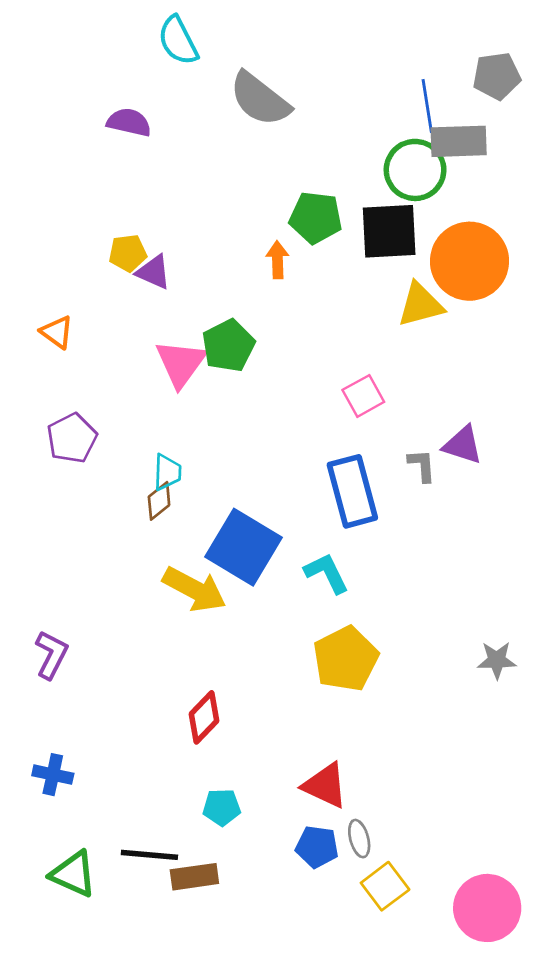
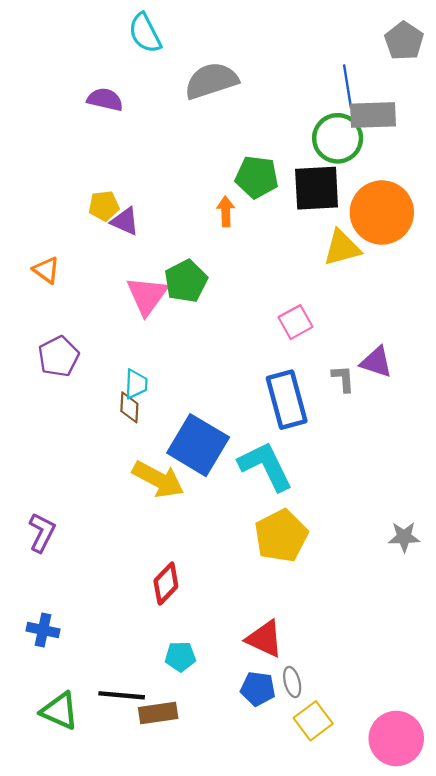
gray pentagon: (497, 76) -> (404, 41), moved, turned -30
gray semicircle: (260, 99) -> (211, 81), turned 124
brown diamond: (159, 501) -> (129, 407), turned -48
cyan L-shape: (327, 573) -> (266, 466), size x1.5

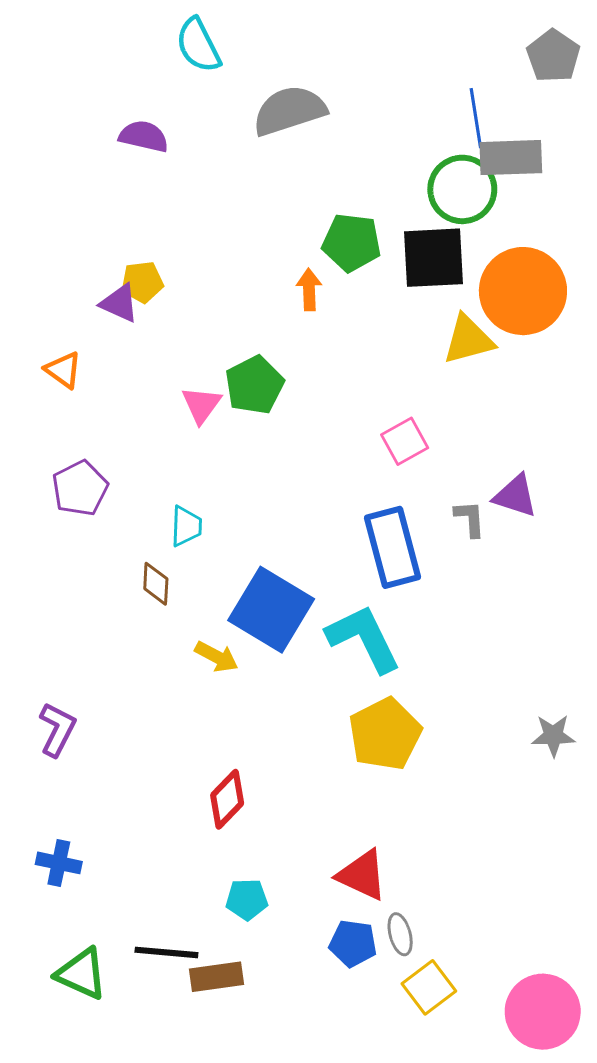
purple triangle: (125, 221) -> (119, 303), moved
pink triangle: (147, 296) -> (201, 405), size x0.7
brown diamond: (129, 407) -> (156, 584), moved
yellow arrow: (158, 479) -> (217, 657), size x0.6

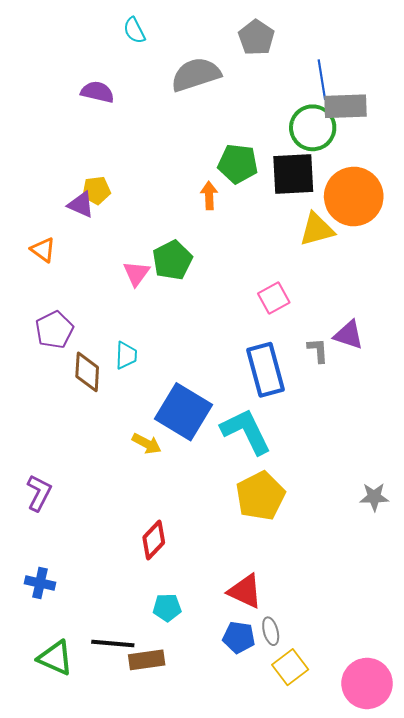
cyan semicircle: (198, 45) -> (134, 30), size x0.7
gray pentagon: (553, 56) -> (256, 38), moved
brown diamond: (156, 584) -> (87, 372), moved, size x1.4

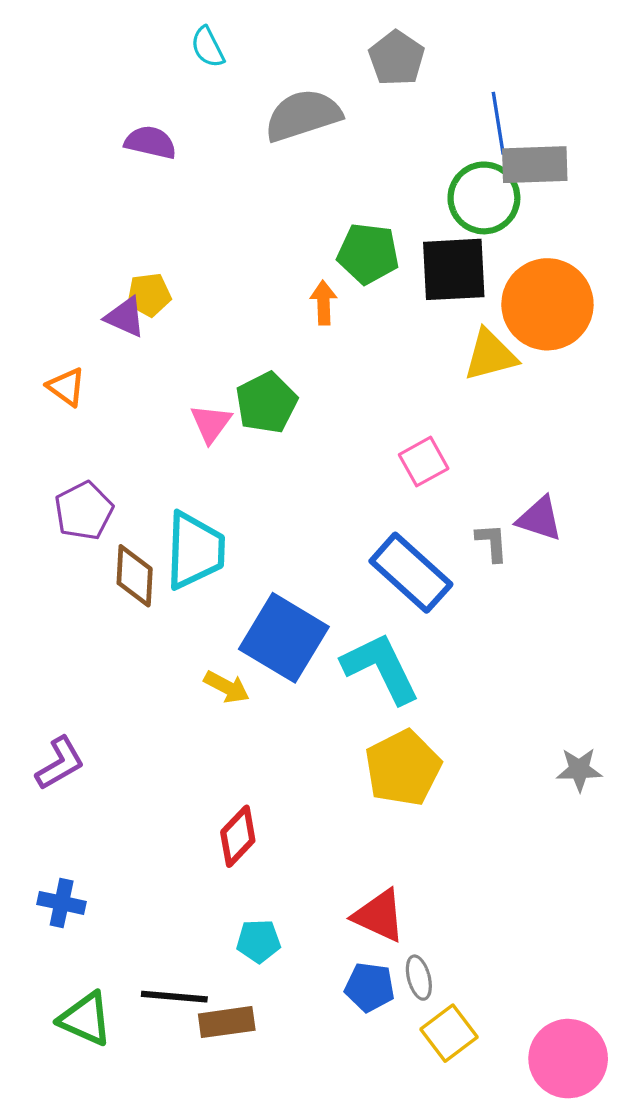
cyan trapezoid: (126, 355) -> (195, 550), size x1.8
blue rectangle: (266, 370) -> (411, 573), turned -33
purple L-shape: (39, 493) -> (60, 763), turned 33

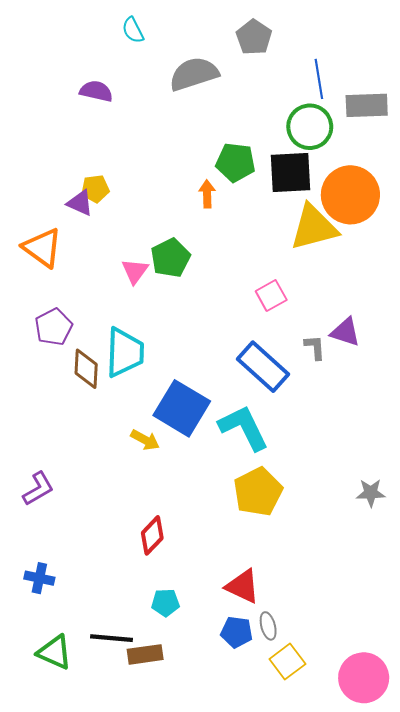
gray rectangle: (535, 165) -> (367, 105), moved
yellow triangle: (490, 355) -> (314, 227), size x1.4
orange triangle: (66, 387) -> (42, 248), size x1.6

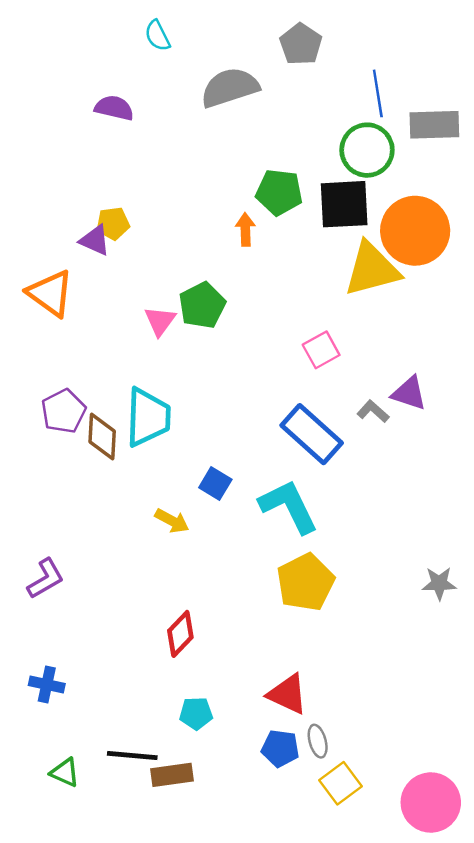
purple pentagon: (54, 327) -> (64, 411), moved
gray L-shape: (315, 347) -> (373, 411), turned -44
blue square: (182, 408) -> (215, 483), size x0.5
green triangle: (55, 652) -> (65, 772), size x0.7

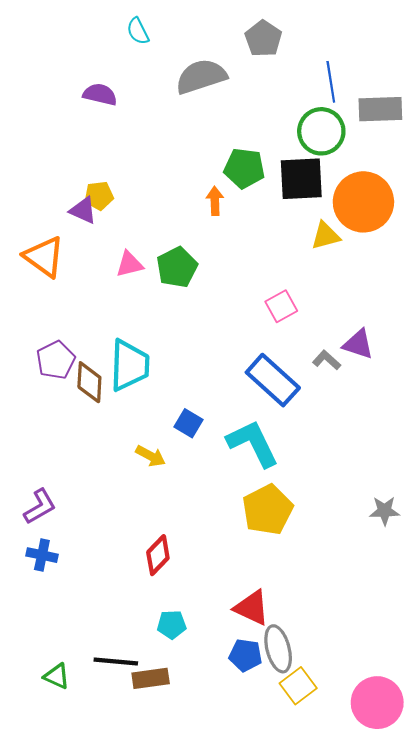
yellow triangle: (372, 269) -> (326, 236), size x0.6
pink triangle: (160, 321) -> (129, 264), moved, turned 40
blue cross: (47, 685) -> (42, 555), moved
gray ellipse: (318, 741) -> (278, 649), size x1.6

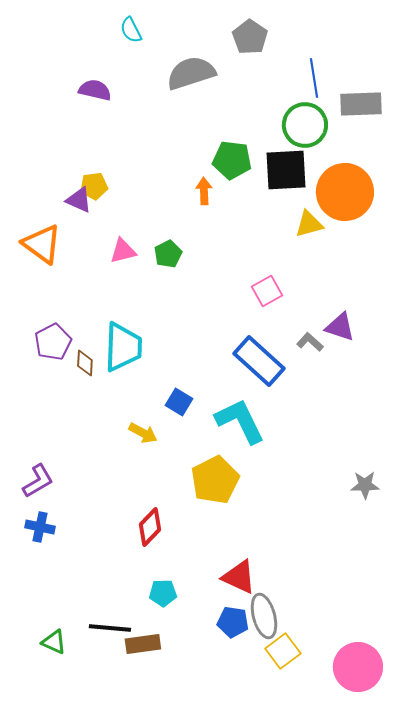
green pentagon: (177, 267) -> (168, 254), size x0.7
brown diamond: (89, 382) -> (85, 363), size x0.7
yellow pentagon: (268, 510) -> (215, 480), moved

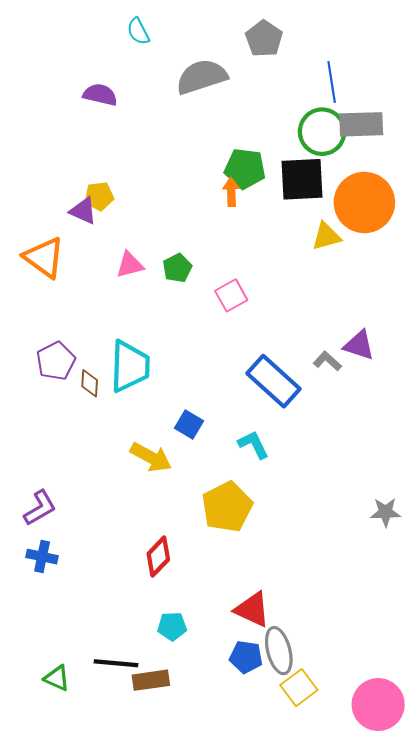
gray rectangle: (361, 104) -> (361, 124), moved
orange arrow: (204, 191) -> (231, 192), moved
pink square: (267, 291) -> (231, 295), moved
cyan L-shape: (240, 421) -> (253, 445), size x0.6
yellow arrow: (143, 433) -> (151, 457), size x1.4

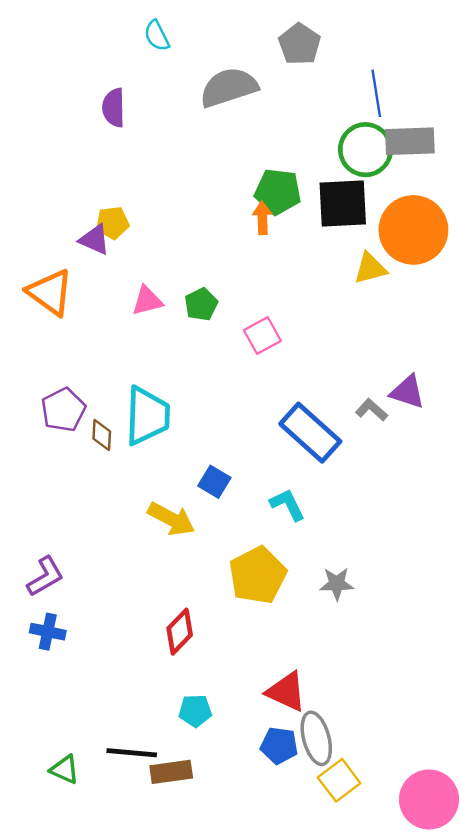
purple semicircle: (100, 95) -> (114, 108), turned -104
gray star: (386, 512) -> (337, 584), moved

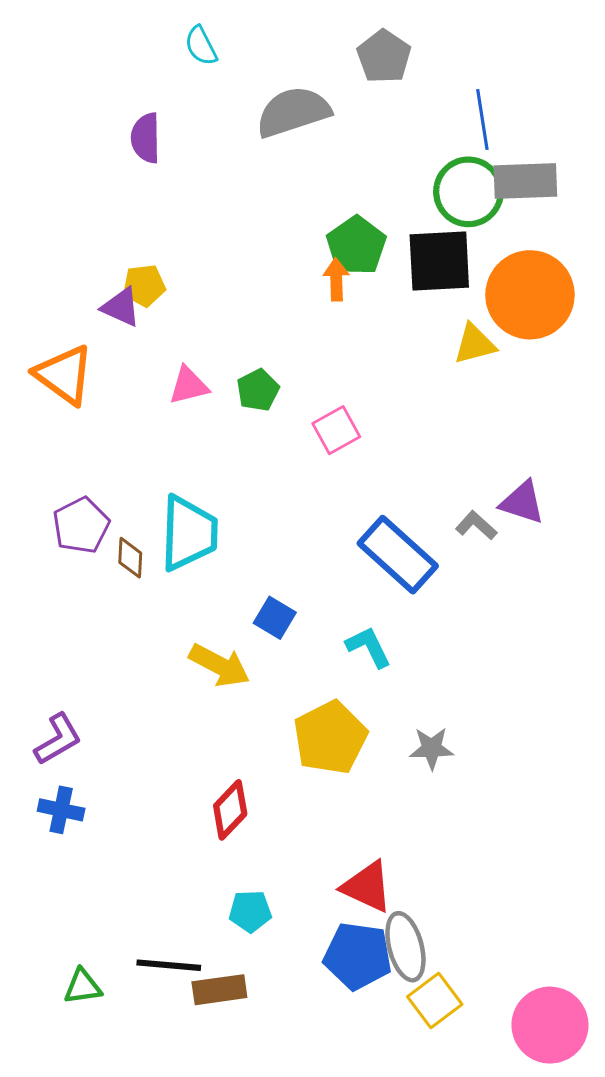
green pentagon: (278, 192) -> (356, 246), turned 30
blue pentagon: (279, 746) -> (358, 956), size x1.4
green triangle: (65, 770) -> (83, 987), turned -32

